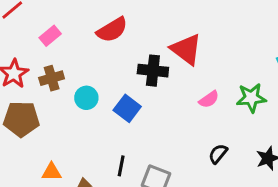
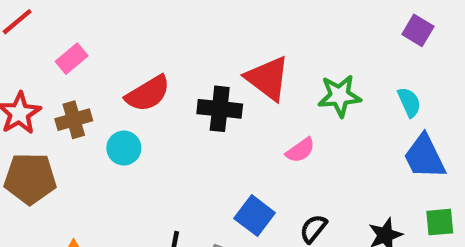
red semicircle: (112, 30) -> (148, 94), moved
green star: (251, 98) -> (340, 96), moved
blue square: (127, 108) -> (255, 216), moved

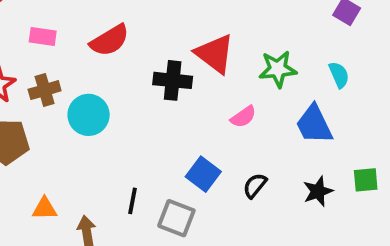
pink rectangle: (72, 59) -> (43, 37), turned 48
red semicircle: (148, 94) -> (110, 40), moved
cyan circle: (124, 148) -> (89, 115), size x1.4
blue trapezoid: (424, 157) -> (314, 124), moved

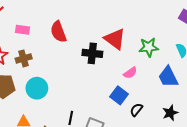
red semicircle: (110, 40) -> (58, 32), turned 100
cyan circle: (89, 115) -> (37, 88), moved
blue square: (203, 174) -> (119, 95), moved

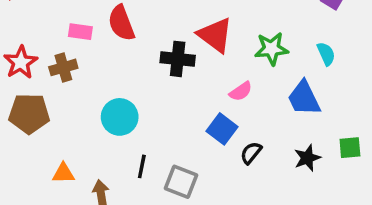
pink rectangle: (23, 30) -> (80, 32), moved
cyan circle: (37, 88) -> (120, 117), moved

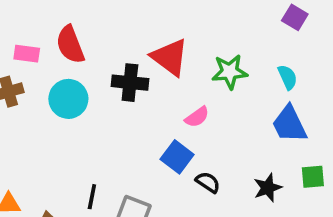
blue trapezoid: (304, 98) -> (289, 124), moved
cyan circle: (120, 117) -> (68, 99), moved
black semicircle: (251, 153) -> (208, 182), turned 85

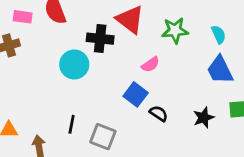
cyan circle: (68, 99) -> (74, 64), moved

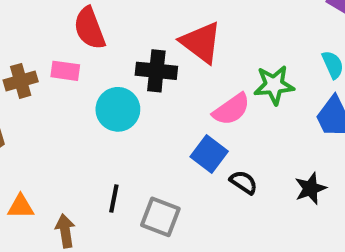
pink rectangle: (23, 17) -> (65, 71), moved
green star: (175, 30) -> (274, 85), moved
pink semicircle: (151, 64) -> (231, 109), size x1.4

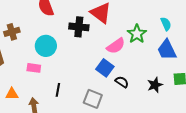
pink rectangle: (65, 71) -> (34, 68), moved
green star: (274, 85) -> (137, 34), turned -30
cyan circle: (118, 109) -> (46, 46), moved
gray square: (160, 217) -> (93, 99), moved

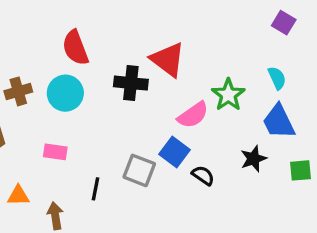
cyan circle: (46, 46) -> (65, 93), moved
black star: (155, 85) -> (253, 159), moved
gray square: (93, 99) -> (139, 170), moved

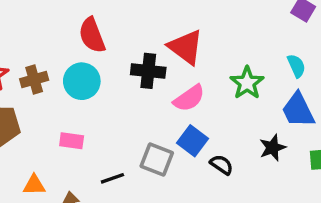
pink semicircle: (193, 115) -> (189, 98), moved
black line: (96, 189) -> (112, 178), turned 60

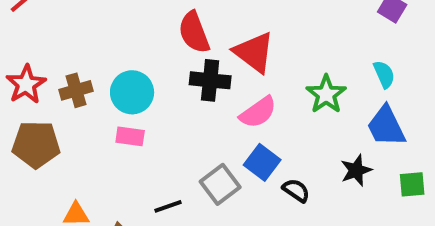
red semicircle: (92, 35) -> (194, 32), moved
pink rectangle: (72, 141) -> (130, 136), moved
gray square: (157, 160) -> (220, 184), turned 32

